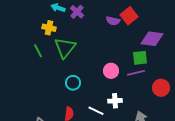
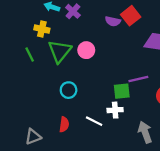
green square: (140, 58) -> (122, 91), moved
pink circle: (111, 71) -> (86, 50), moved

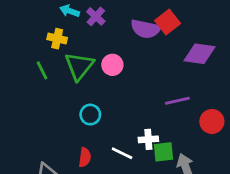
purple semicircle: (113, 21) -> (146, 29), size x1.5
green square: (122, 91) -> (164, 152), moved

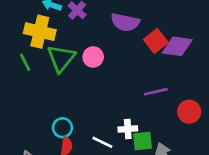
red square: (168, 22) -> (156, 41), moved
yellow cross: (57, 39) -> (40, 32), size x1.6
cyan circle: (90, 115) -> (62, 128), moved

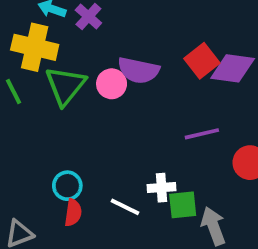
purple semicircle: (125, 22) -> (138, 70), moved

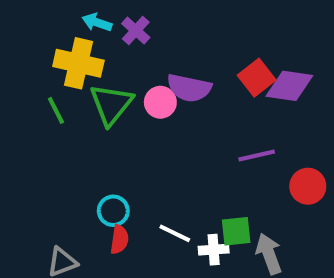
white cross: (162, 188) -> (214, 250), moved

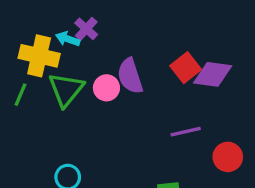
cyan arrow: (97, 22) -> (68, 39), moved
purple semicircle: (189, 88) -> (130, 76), turned 60
green line: (56, 110) -> (21, 95), turned 50

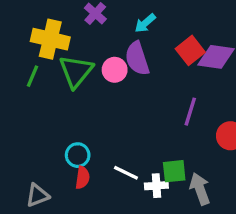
cyan arrow: (68, 39) -> (145, 23), moved, turned -60
purple line: (186, 132) -> (190, 112), turned -60

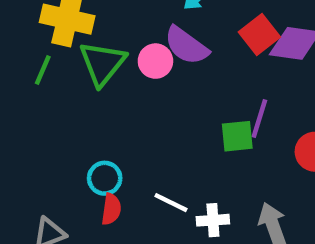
purple semicircle: (137, 59) -> (186, 46), turned -36
green square: (174, 171) -> (237, 136), moved

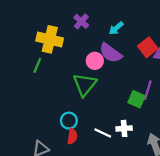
green triangle: (102, 63) -> (85, 85), moved
green square: (237, 136) -> (136, 99), turned 30
white cross: (213, 220) -> (124, 128), moved

